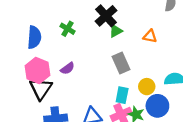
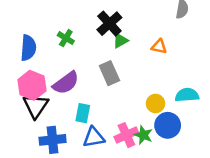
gray rectangle: (121, 63) -> (109, 73), moved
purple semicircle: (67, 68) -> (66, 83), size x1.6
cyan rectangle: (122, 95) -> (83, 113), moved

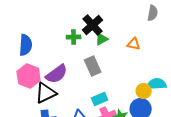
green cross: (66, 38) -> (74, 37), moved, turned -32
yellow circle: (156, 104) -> (144, 91), moved
black triangle: (36, 106) -> (46, 93), moved, turned 30
cyan rectangle: (83, 113) -> (100, 99), moved, turned 56

